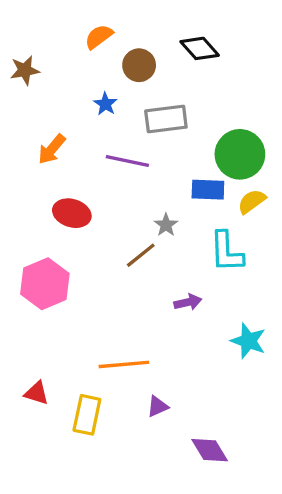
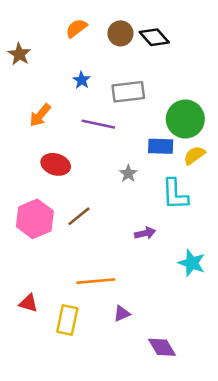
brown circle: (139, 65) -> (120, 33), moved
brown star: (25, 70) -> (19, 54), turned -30
brown line: (141, 255) -> (79, 216), moved

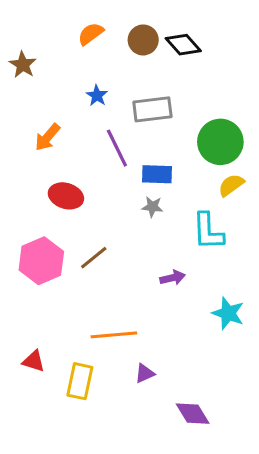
purple line: (98, 124) -> (117, 148), turned 52
blue rectangle: (161, 146) -> (157, 174), moved
gray star: (128, 173) -> (152, 207), turned -30

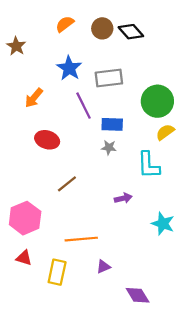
blue star: (97, 96) -> (69, 68), size x1.6
pink hexagon: (41, 261) -> (25, 218), moved

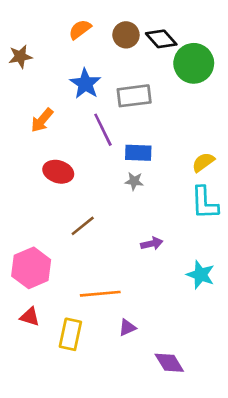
brown star: (16, 46) -> (20, 57), turned 30
green circle: (157, 101) -> (194, 63), moved
cyan L-shape: (149, 165) -> (205, 203), moved

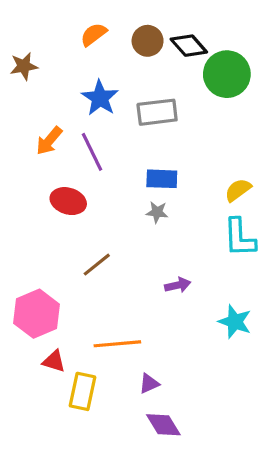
purple line: (103, 130) -> (92, 152), moved
red triangle: (30, 317) -> (54, 361), moved
purple diamond: (169, 363) -> (163, 425), moved

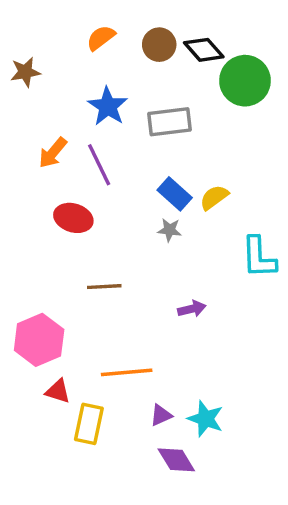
blue rectangle: (162, 179) -> (175, 194), turned 40
yellow semicircle: (238, 190) -> (214, 197), moved
brown line: (97, 265) -> (104, 287), turned 36
cyan star: (235, 322) -> (206, 419), moved

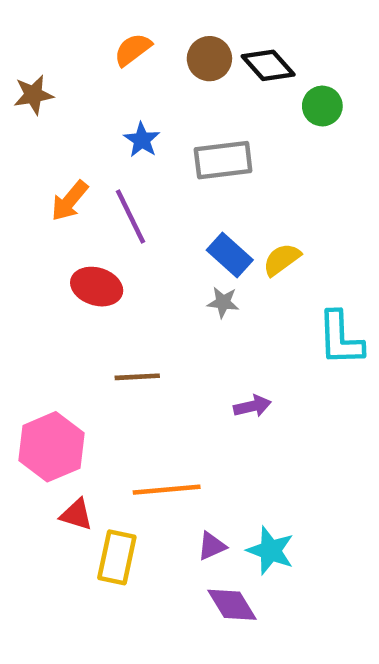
green circle: (245, 81) -> (322, 106), size x0.6
blue star: (108, 106) -> (142, 140), size x0.7

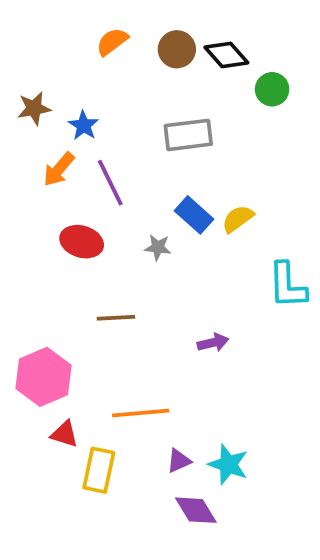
brown star: (33, 95) -> (34, 108), moved
blue star: (142, 140) -> (84, 125), moved
gray star: (223, 302) -> (158, 247), moved

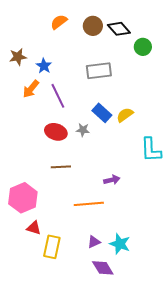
red ellipse: (82, 242) -> (56, 132), moved
orange line: (141, 413) -> (89, 204), moved

